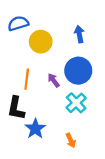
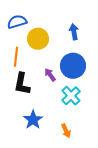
orange line: (27, 79) -> (16, 57), moved
black L-shape: (16, 108) -> (22, 84), moved

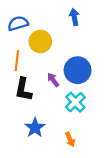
blue arrow: (74, 32) -> (74, 17), moved

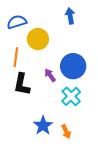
blue star: (35, 128) -> (43, 126), moved

